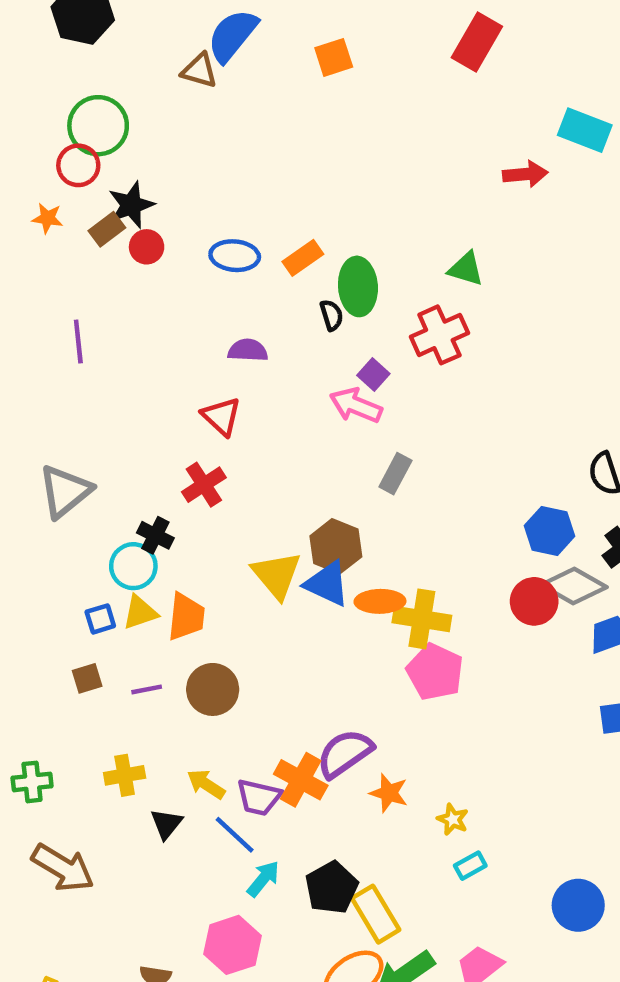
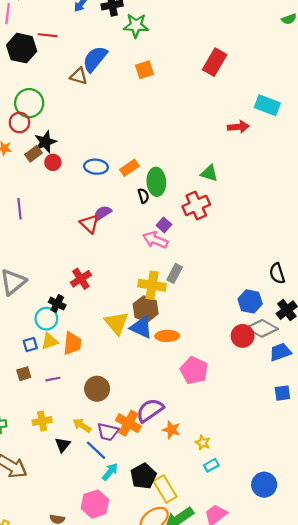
purple semicircle: (248, 350) -> (102, 213), turned -36
red triangle: (221, 416) -> (90, 224), moved
yellow cross: (422, 619) -> (152, 285), moved
brown circle: (213, 689) -> (97, 389), moved

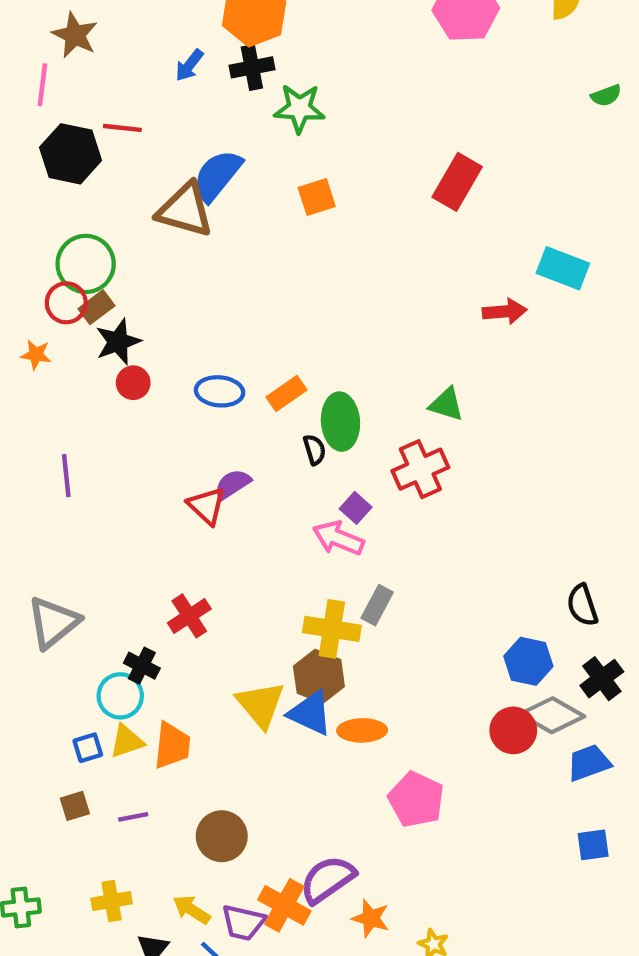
brown triangle: (79, 76) -> (185, 210), size x1.6
brown rectangle: (33, 154) -> (96, 307), moved

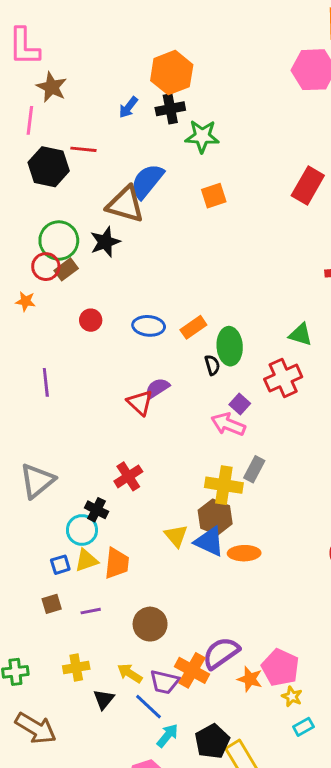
black star: (118, 342) -> (105, 242), moved
yellow triangle: (261, 704) -> (176, 536), size x0.7
pink pentagon: (416, 800) -> (280, 668), moved

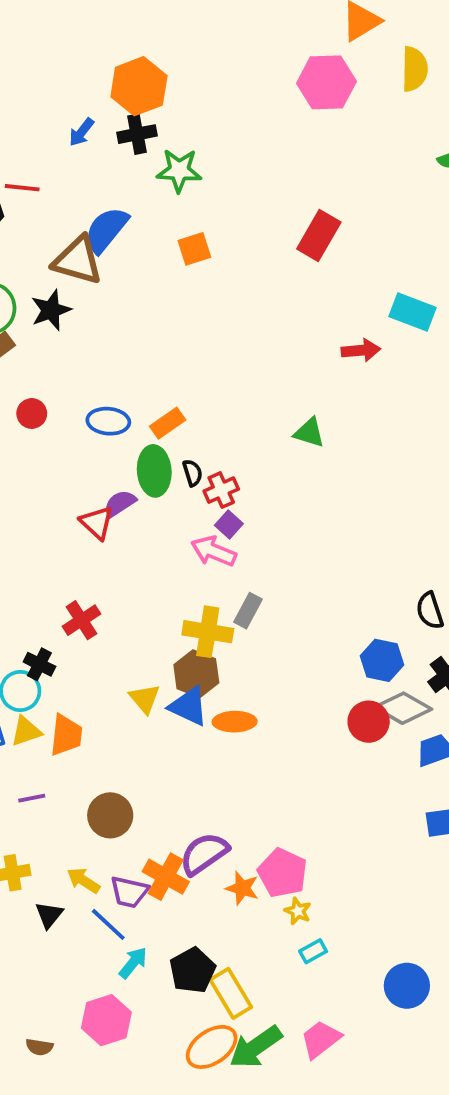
green ellipse: (230, 346) -> (154, 471), moved
red cross: (283, 378) -> (221, 490), moved, size x0.7

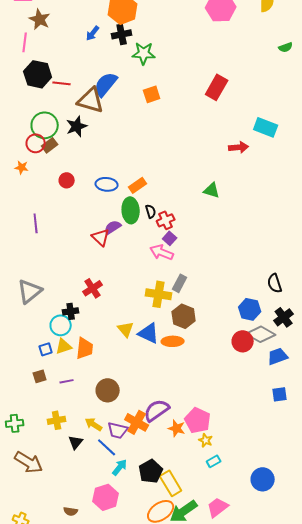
red line: (22, 188) -> (62, 83), moved
black cross: (39, 664) -> (71, 311), turned -35
brown hexagon: (196, 674) -> (184, 316), moved

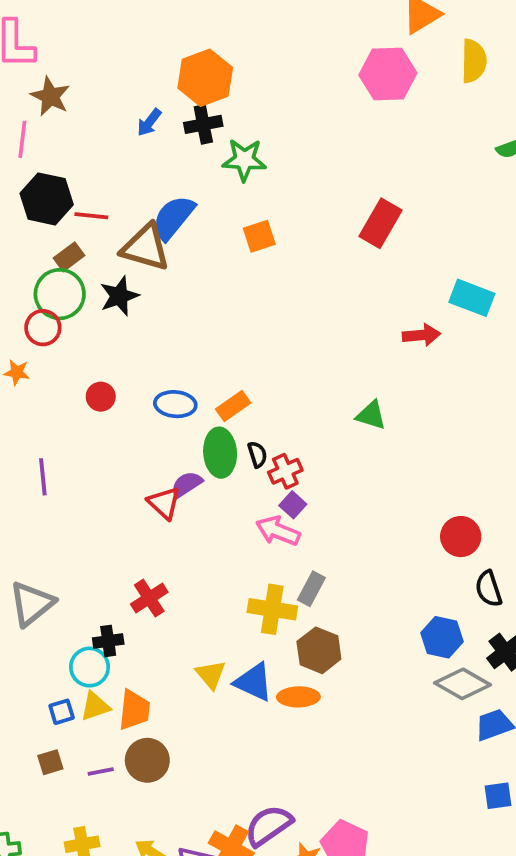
brown rectangle: (50, 145) -> (69, 257), moved
red circle: (243, 341) -> (461, 537), moved
brown circle: (108, 390) -> (147, 760), moved

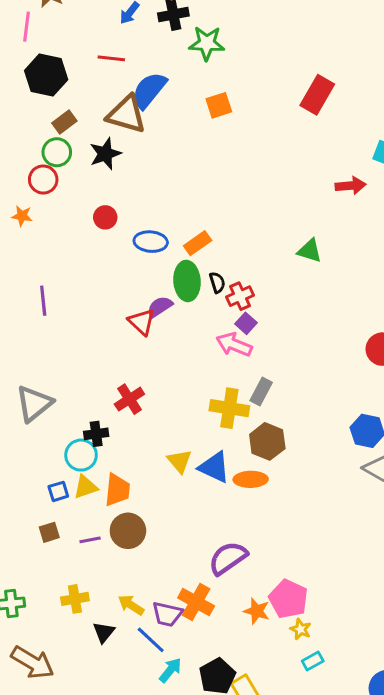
red line: (91, 216) -> (111, 58), moved
green circle: (60, 294) -> (57, 152), size x0.7
red circle: (101, 397) -> (105, 217), moved
purple semicircle: (269, 826) -> (228, 558), moved

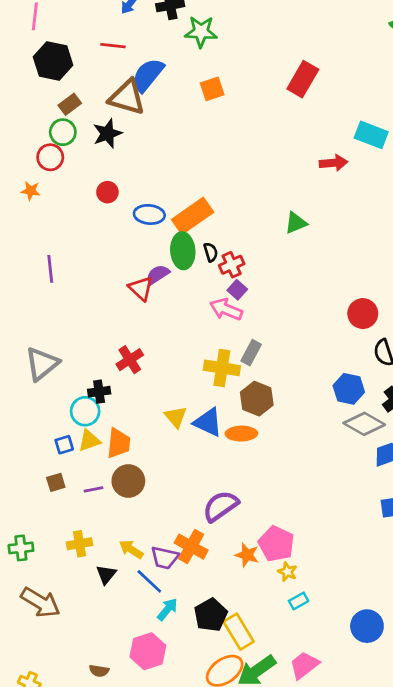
orange rectangle: (198, 243) -> (193, 216), size x1.6
green triangle: (310, 251) -> (296, 223), turned -40

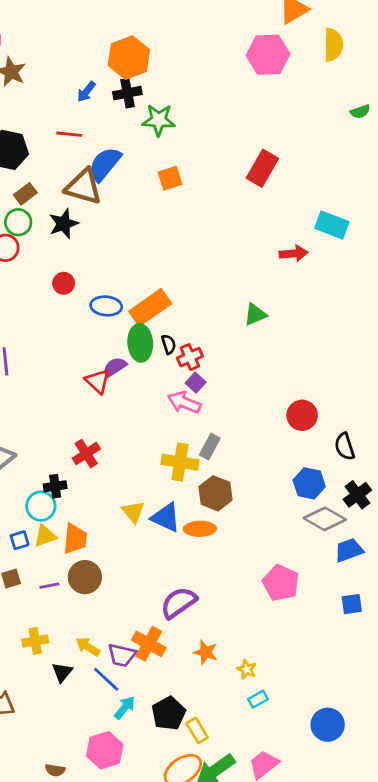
red circle: (363, 314) -> (302, 415), moved
pink pentagon: (276, 544) -> (281, 583), moved
yellow rectangle: (239, 632) -> (197, 730), size x0.7

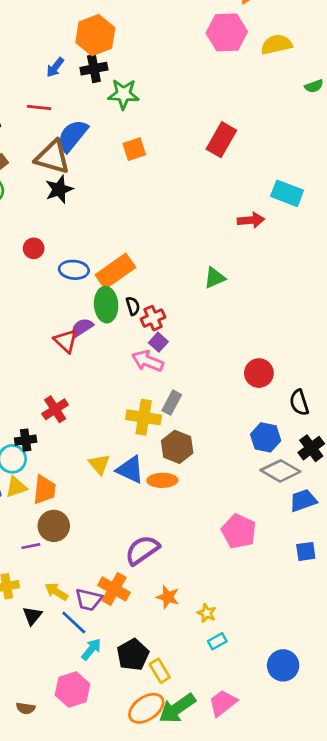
yellow semicircle: (333, 45) -> (276, 45), moved, turned -104
black star: (64, 224) -> (59, 189), moved
purple line: (49, 586) -> (31, 546), moved

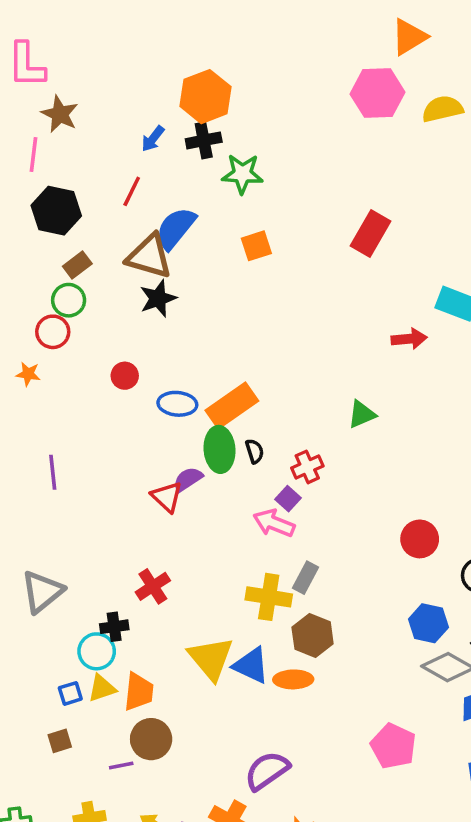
red line: (39, 108) -> (132, 191), turned -70
red cross: (153, 318) -> (307, 467), moved
yellow triangle: (99, 464) -> (211, 658), size x1.6

